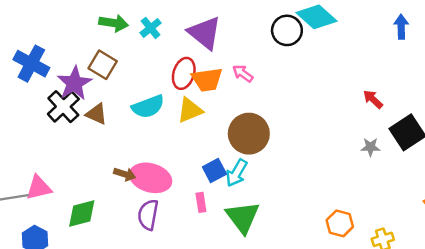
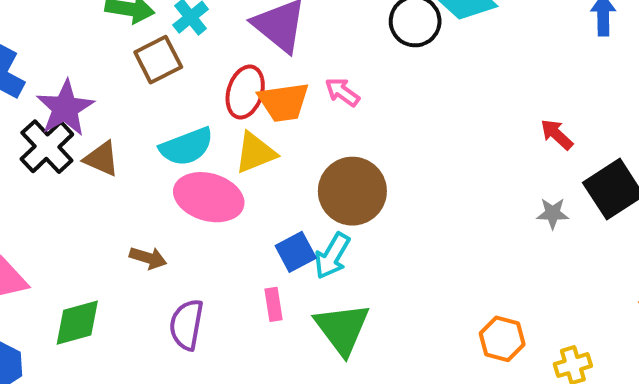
brown square: (103, 65) -> (158, 60), moved, turned 32
pink ellipse: (151, 178) -> (209, 197), moved

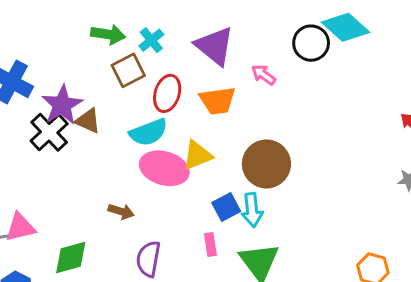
red ellipse: (245, 92) -> (167, 93), moved
pink arrow: (342, 92) -> (264, 75), moved
yellow triangle: (255, 153) -> (197, 155), moved
brown triangle: (102, 159) -> (88, 121), moved
cyan arrow: (332, 256) -> (252, 210), turned -36

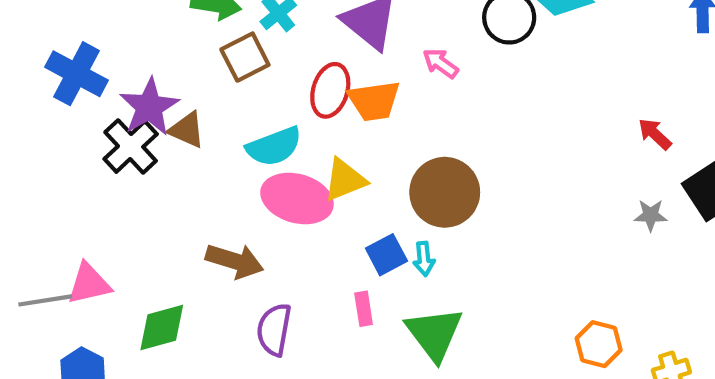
red ellipse: (167, 93) -> (330, 90), moved
cyan arrow: (252, 210) -> (424, 259), size x0.7
brown arrow: (121, 211) -> (235, 261), size x1.5

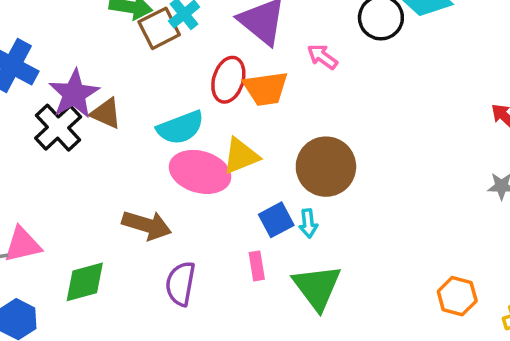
brown square: (245, 57) -> (159, 28), moved

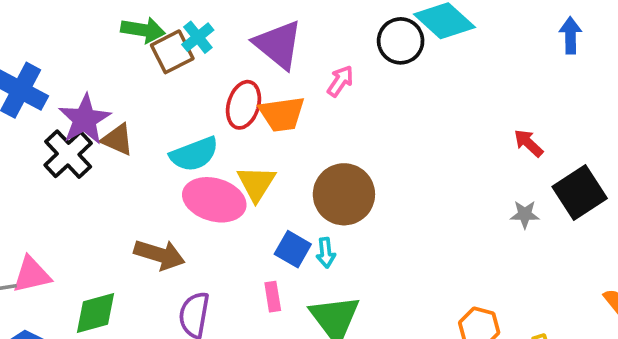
pink arrow: (322, 57) -> (340, 81), turned 88
yellow triangle: (241, 156) -> (256, 183), turned -36
blue square: (276, 220) -> (293, 249), turned -32

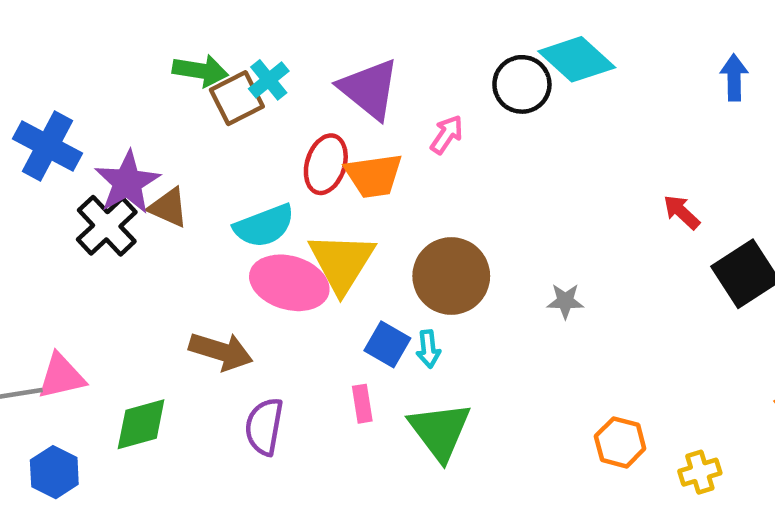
yellow triangle: (256, 183) -> (342, 262), size x1.4
gray star: (525, 214) -> (565, 301), moved

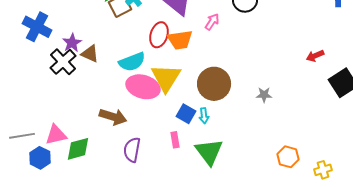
purple star: (127, 182) -> (72, 43), size x0.7
red arrow: (682, 212) -> (315, 56), turned -66
pink triangle: (61, 376) -> (56, 135), moved
blue hexagon: (54, 472) -> (40, 158), moved

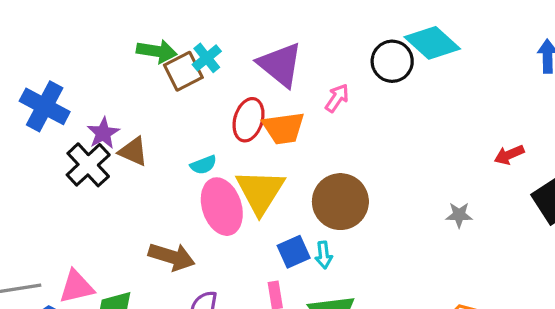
cyan semicircle: (132, 62) -> (203, 165), size x0.6
pink ellipse: (143, 87) -> (222, 207), turned 56
gray star: (264, 95) -> (459, 215), moved
blue square: (186, 114) -> (294, 252), turned 36

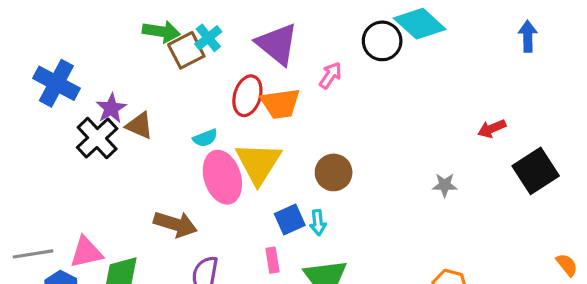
brown circle: (340, 202) -> (334, 172), size x0.7

